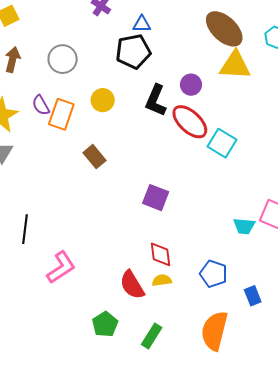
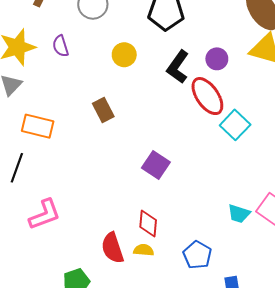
orange rectangle: (61, 114) -> (38, 126), moved, turned 72

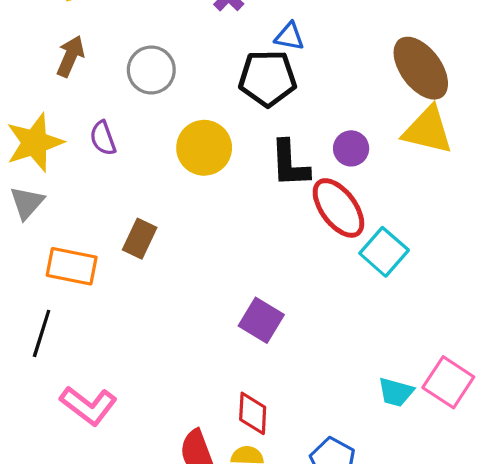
yellow circle: (124, 55) -> (204, 148), size x1.4
black L-shape: (178, 67) -> (290, 164), turned -36
brown rectangle: (103, 110) -> (140, 239), moved, turned 55
pink L-shape: (45, 214) -> (88, 406), turned 60

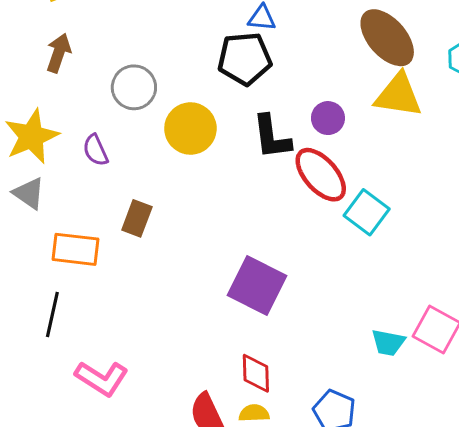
gray circle: (151, 70) -> (134, 87), moved
purple semicircle: (103, 138) -> (96, 150), moved
gray triangle: (27, 203) -> (29, 193), turned -32
purple square: (261, 320) -> (257, 286), size x1.4

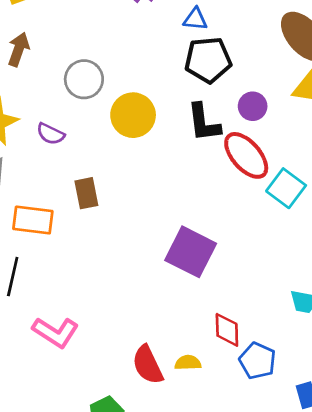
black pentagon: (245, 59) -> (208, 60), moved
purple semicircle: (96, 150) -> (50, 134), turned -40
brown rectangle: (137, 218) -> (86, 193), turned -32
red diamond: (256, 373) -> (227, 330), moved

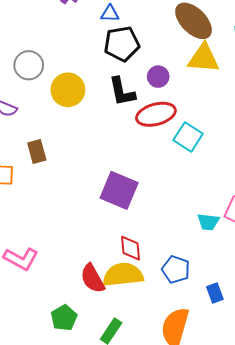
red ellipse: (246, 155) -> (156, 114), turned -60
red diamond: (227, 330) -> (131, 248), moved
yellow semicircle: (188, 363) -> (123, 275), size x2.0

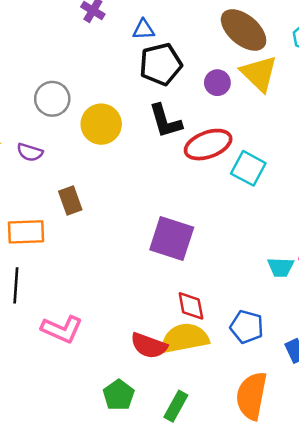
yellow triangle: (204, 58) -> (259, 73), turned 44
purple circle: (158, 77) -> (217, 83), moved
red semicircle: (93, 278) -> (149, 346), turned -36

